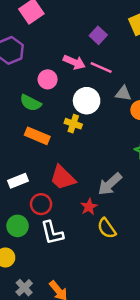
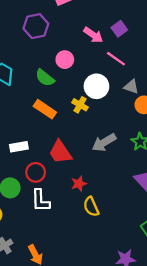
pink arrow: (74, 62) -> (93, 35), moved
gray arrow: (110, 184) -> (104, 143), moved

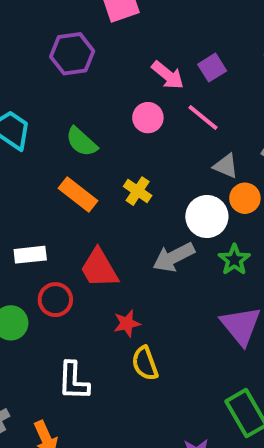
pink circle: (65, 60) -> (148, 118), moved
white circle: (96, 86) -> (207, 217), moved
white L-shape: (40, 201) -> (73, 381), moved

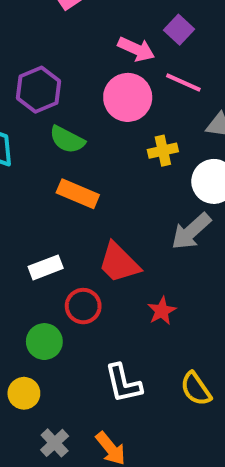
purple hexagon: (72, 54) -> (39, 90), moved
pink circle: (148, 118) -> (128, 97), size x1.5
yellow cross: (138, 191) -> (163, 151), moved, turned -32
yellow semicircle: (145, 363) -> (196, 389), moved

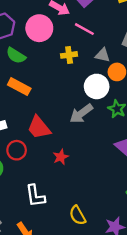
pink circle: (128, 97) -> (39, 28), moved
yellow cross: (163, 151) -> (69, 55), moved
yellow semicircle: (196, 389) -> (78, 215), moved

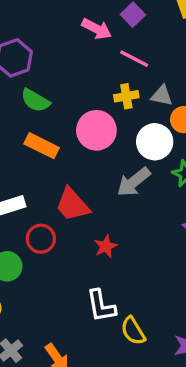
pink circle: (39, 28) -> (96, 130), moved
yellow cross: (69, 55) -> (126, 96), moved
white L-shape: (35, 196) -> (101, 306), moved

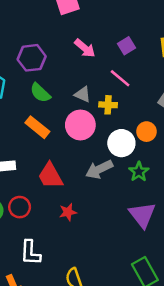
pink arrow: (97, 29) -> (85, 48), moved
gray triangle: (162, 96) -> (83, 94), moved
red circle: (41, 239) -> (20, 207), moved
white L-shape: (101, 306) -> (30, 253), moved

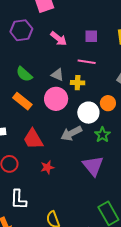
purple square: (126, 46) -> (91, 36), turned 32
purple hexagon: (32, 58) -> (21, 30), moved
pink line: (120, 78) -> (87, 62), turned -30
purple triangle: (142, 215) -> (93, 166), moved

